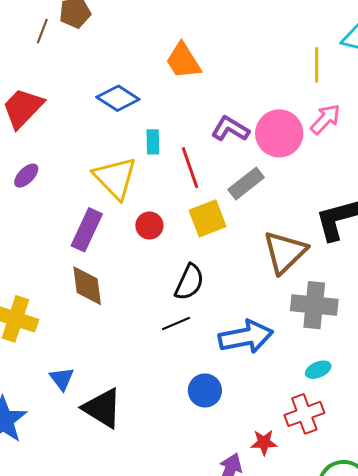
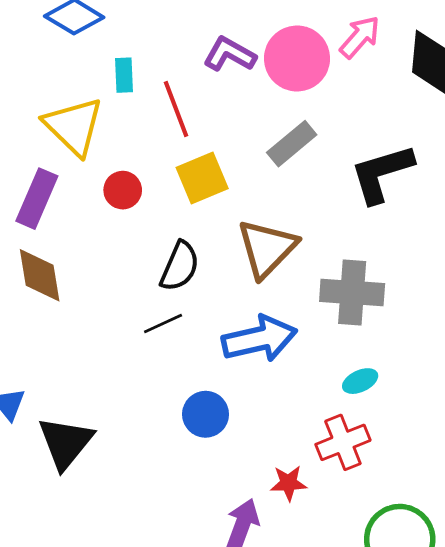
gray rectangle: (246, 183) -> (292, 144), moved
brown triangle: (285, 252) -> (267, 248), moved
black triangle: (102, 408) -> (65, 443), turned 39

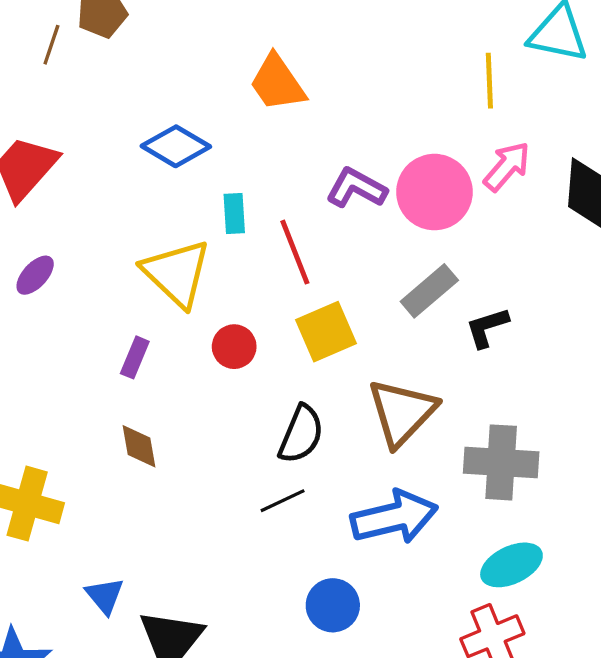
black L-shape: (382, 173) -> (487, 327), moved, size x0.6
purple rectangle: (37, 199) -> (135, 357), size x0.6
brown diamond: (40, 275) -> (139, 446), size x0.7
cyan ellipse: (360, 381) -> (511, 565), size x1.5

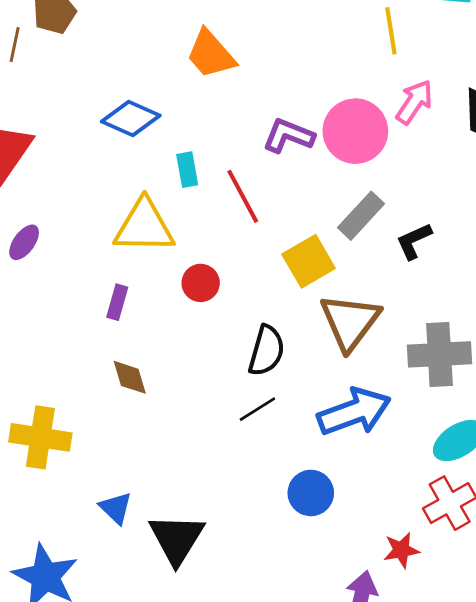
yellow triangle: (177, 273) -> (144, 226), turned -36
yellow square: (326, 332) -> (309, 261), moved

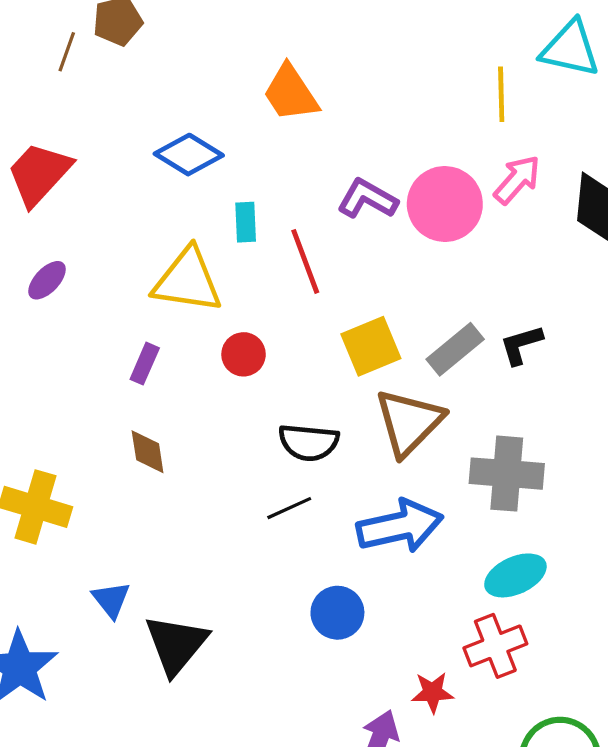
gray rectangle: (361, 216) -> (455, 349), moved
black L-shape: (414, 241) -> (521, 345), moved
black semicircle: (266, 351) -> (309, 442), turned 72

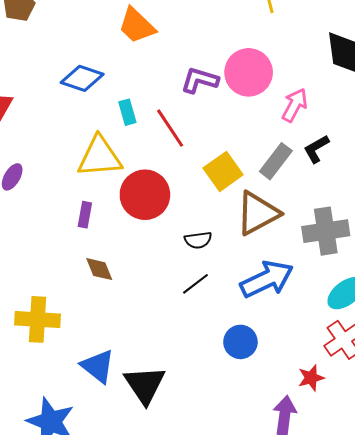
pink arrow: (517, 180) -> (295, 105), moved
red circle: (244, 354) -> (145, 195), size x1.8
brown triangle: (409, 422) -> (258, 213), turned 30
black semicircle: (309, 442) -> (198, 240), size x0.7
blue triangle: (111, 600) -> (98, 366), size x1.4

